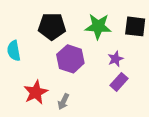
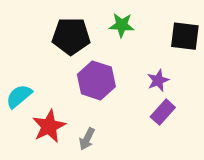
green star: (98, 26) -> (122, 25), moved, size x0.7
cyan semicircle: (14, 51) -> (19, 96), moved, turned 60

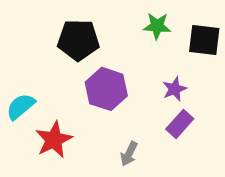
green star: (122, 25) -> (157, 26), moved
gray arrow: (87, 139) -> (129, 154), moved

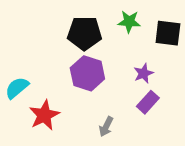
black pentagon: (78, 40) -> (85, 33), moved

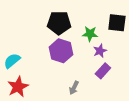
green star: (129, 22) -> (90, 34), moved
red star: (44, 115) -> (18, 87), moved

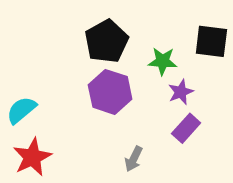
black pentagon: (59, 23) -> (106, 41), turned -30

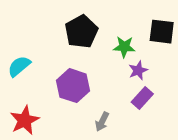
purple hexagon: (110, 92) -> (73, 86), moved
cyan semicircle: (21, 110) -> (19, 66), moved

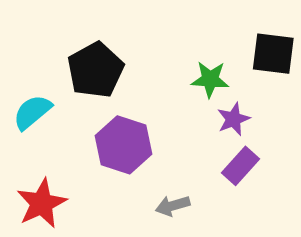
black pentagon: (81, 32) -> (95, 70), moved
gray arrow: (102, 122) -> (173, 206), turned 48

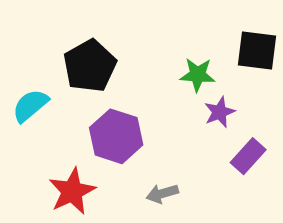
purple rectangle: (240, 166) -> (248, 156), moved
red star: (42, 203) -> (72, 191), moved

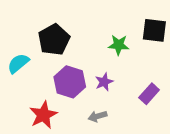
purple star: (220, 112) -> (104, 82), moved

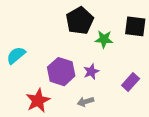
black pentagon: (54, 40) -> (80, 21), moved

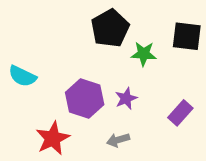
cyan semicircle: (16, 55) -> (22, 76), turned -114

